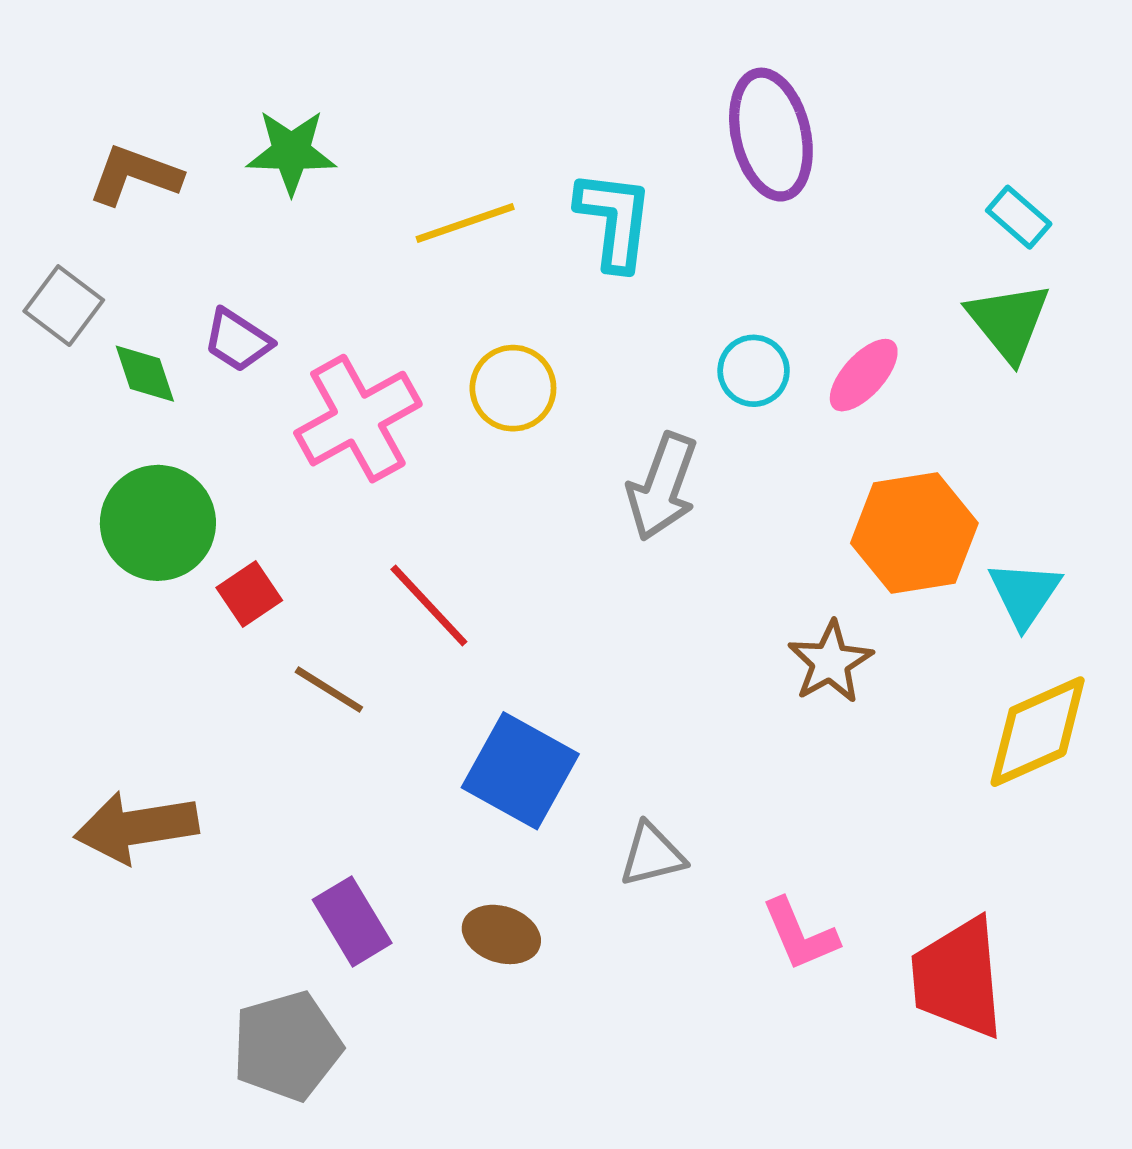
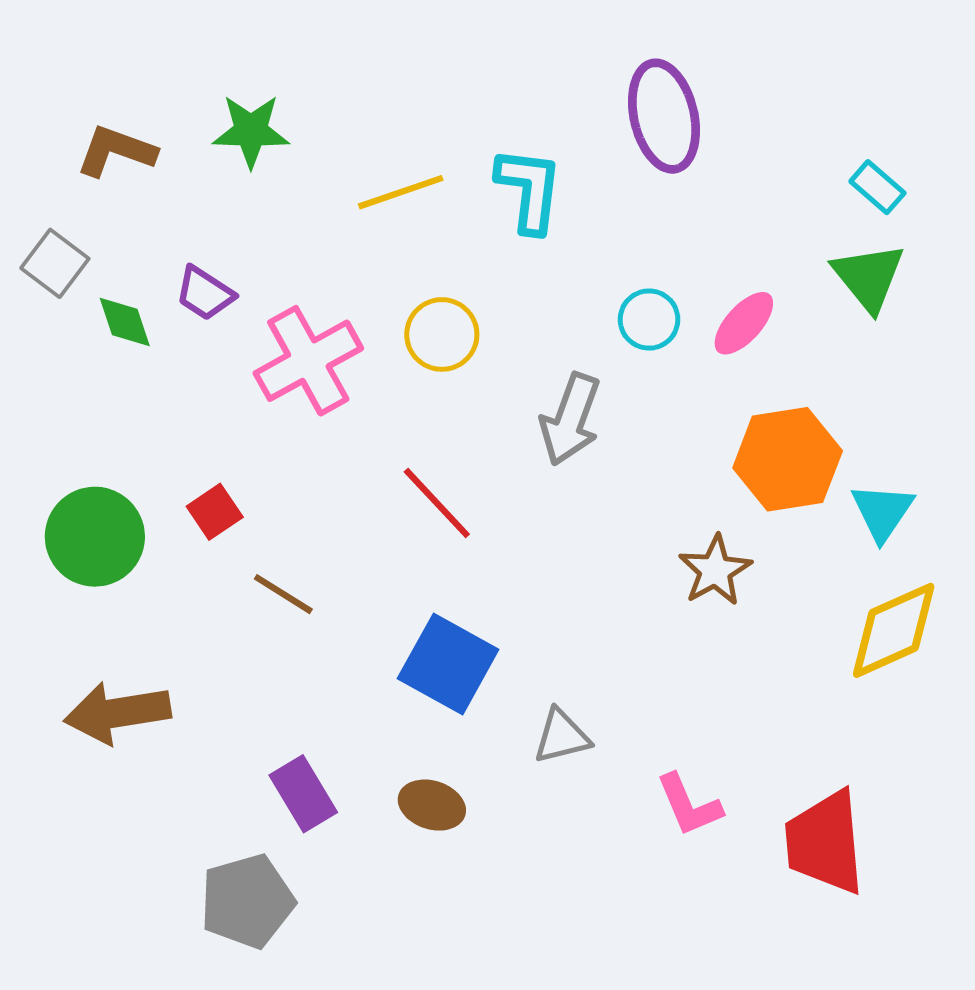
green circle: (158, 523) -> (95, 537), moved
red line: (429, 606) -> (437, 503), moved

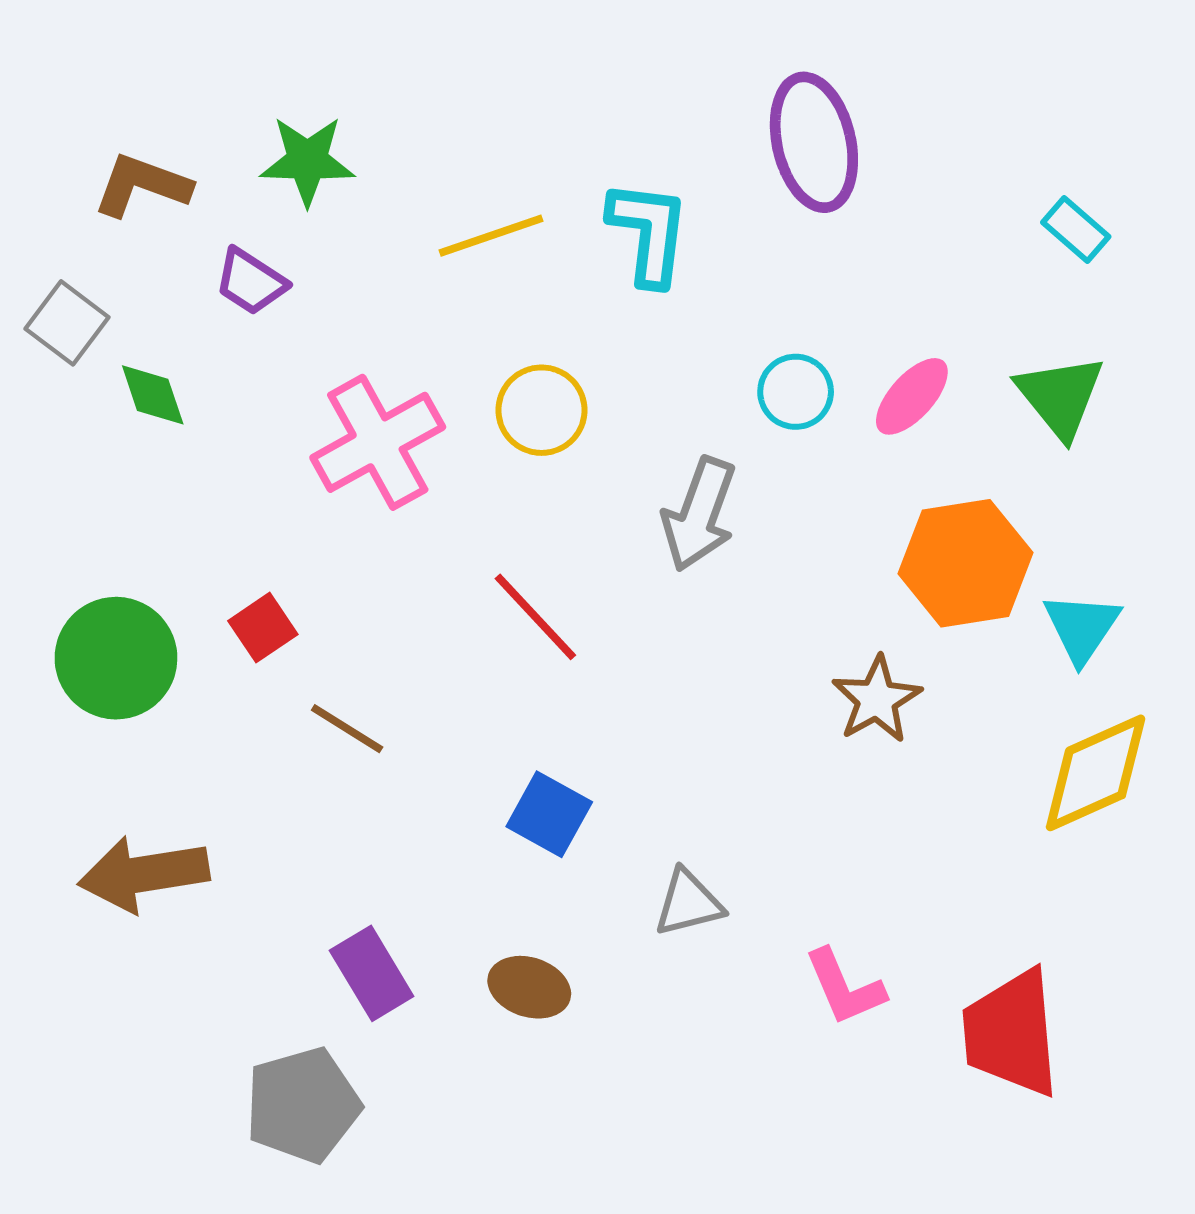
green triangle: (869, 277) -> (1060, 396), moved
purple trapezoid: (205, 293) -> (251, 282), moved
blue square: (448, 664) -> (549, 814), size x0.7

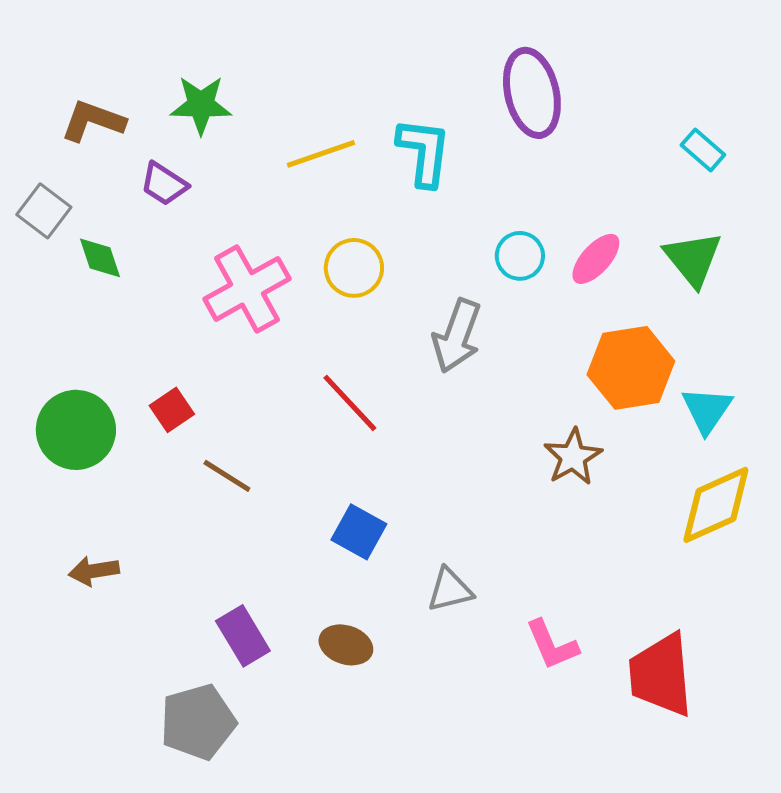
brown arrow: (144, 874) -> (94, 571), size x0.6

